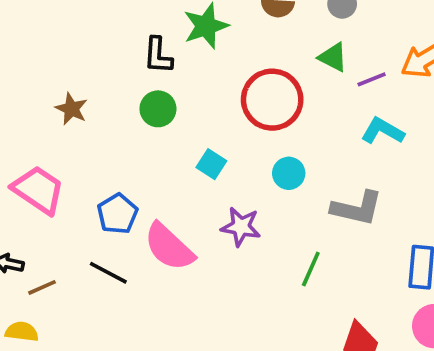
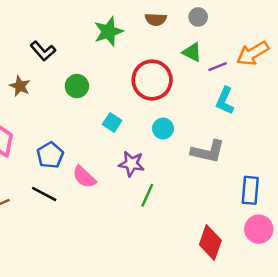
black L-shape: (158, 55) -> (43, 51), moved, turned -45
cyan L-shape: (383, 131) -> (225, 101), turned -96
pink semicircle: (169, 247) -> (84, 177), size x0.7
green line: (311, 269) -> (147, 195), moved

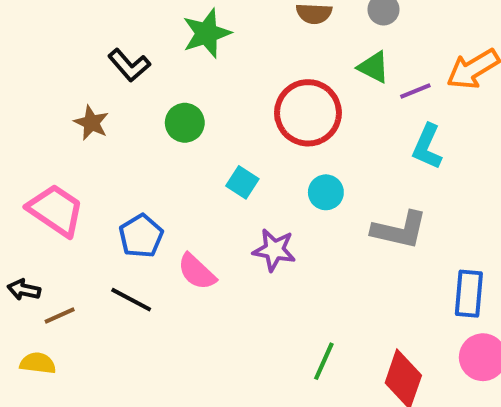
green star: (108, 32) -> (207, 33), moved
green line: (147, 195) -> (324, 361), moved

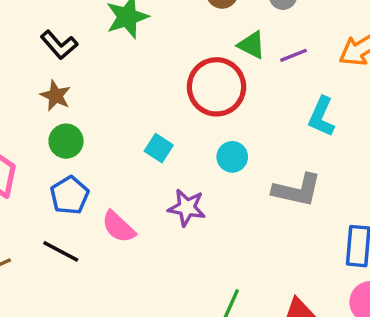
green triangle: (374, 67) -> (251, 45), moved
purple line: (415, 91) -> (293, 55), moved
brown star: (91, 123) -> (56, 96), moved
green circle: (185, 123) -> (66, 141), moved

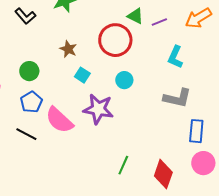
brown star: (56, 96) -> (68, 49), moved
gray L-shape: (297, 190) -> (177, 98), moved
purple star: (187, 208) -> (98, 109), size x1.4
pink semicircle: (119, 227) -> (59, 120), size x1.4

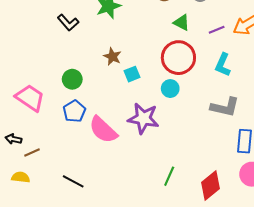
purple line: (159, 22) -> (217, 30), moved
red circle: (115, 40) -> (178, 58), moved
cyan square: (82, 75) -> (132, 74), moved, turned 35
black line: (26, 134) -> (73, 181), moved
red diamond: (163, 174) -> (210, 185), turned 32

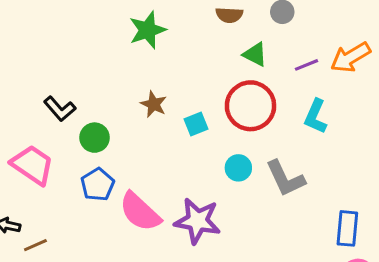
black L-shape: (68, 22) -> (60, 109), moved
cyan square: (132, 74) -> (196, 124), moved
cyan circle: (170, 89) -> (238, 168), moved
gray L-shape: (225, 107) -> (285, 178), moved, turned 52
purple star: (143, 118) -> (197, 221), moved

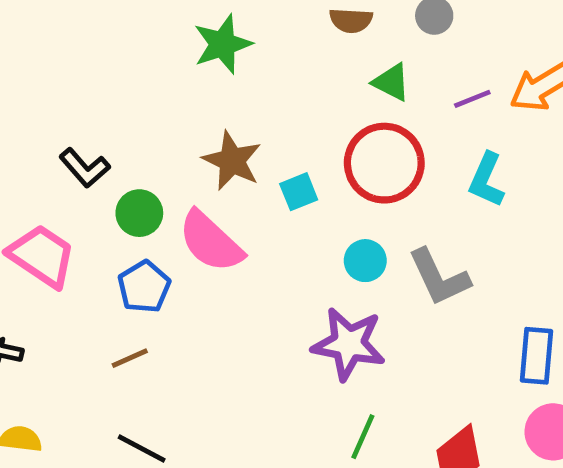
brown star: (154, 104) -> (232, 161), size x1.4
pink semicircle: (140, 212) -> (211, 242), moved
purple star: (197, 221) -> (349, 344), moved
brown line: (35, 245) -> (130, 358), moved

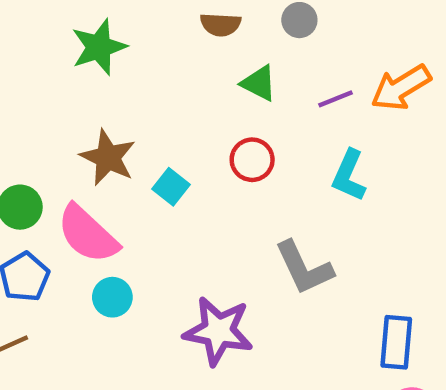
red circle: (384, 163) -> (252, 160), size x0.6
cyan square: (299, 192) -> (171, 187), turned -30
cyan circle: (365, 261) -> (112, 297), moved

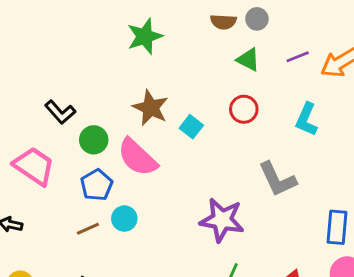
gray circle: (299, 20) -> (257, 19), moved
purple line: (335, 99) -> (298, 57), moved
cyan circle: (112, 297) -> (124, 219), moved

